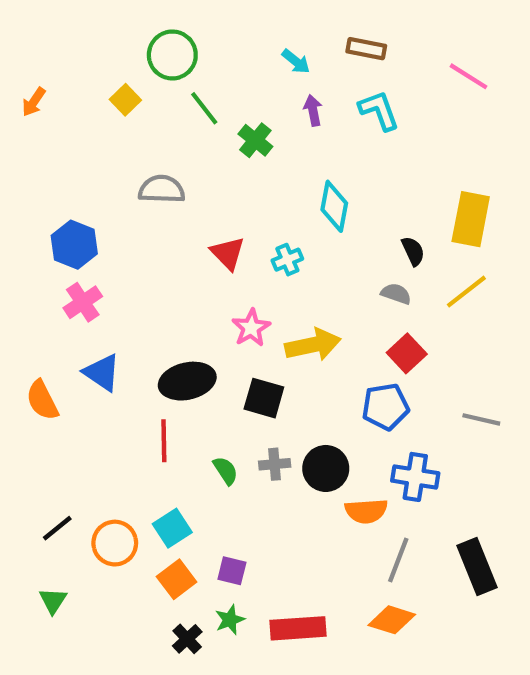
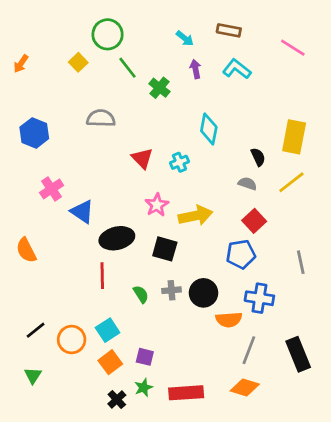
cyan L-shape: (379, 110) -> (237, 69), turned -32
blue hexagon: (74, 245) -> (34, 133), moved
blue triangle: (102, 373) -> (82, 212), moved
gray line: (481, 419) -> (301, 262), turned 65

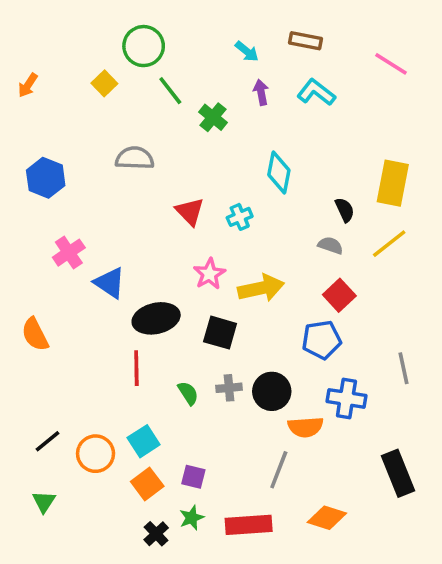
gray line: (301, 262) -> (403, 368), moved
gray line: (249, 350) -> (279, 470), moved

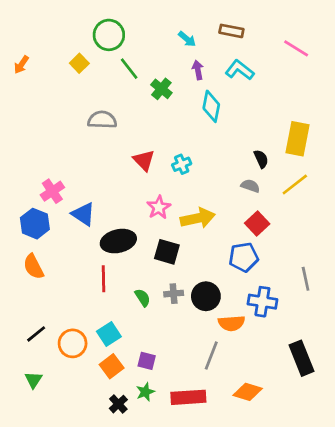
cyan diamond: (279, 172) -> (211, 106), moved
blue hexagon: (46, 178) -> (35, 224), moved
orange semicircle: (35, 334) -> (33, 267), moved

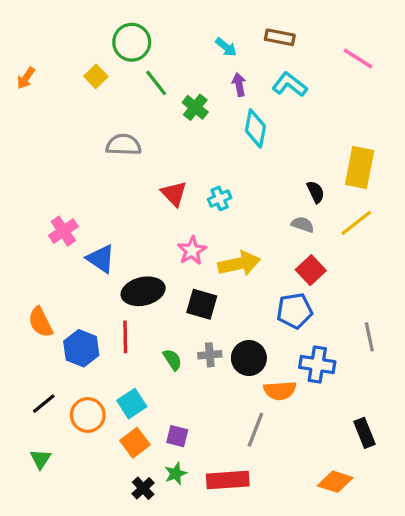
blue hexagon: (35, 224) -> (81, 348), moved
black rectangle: (302, 358) -> (364, 433), size x0.7
orange diamond: (248, 392) -> (335, 482), moved

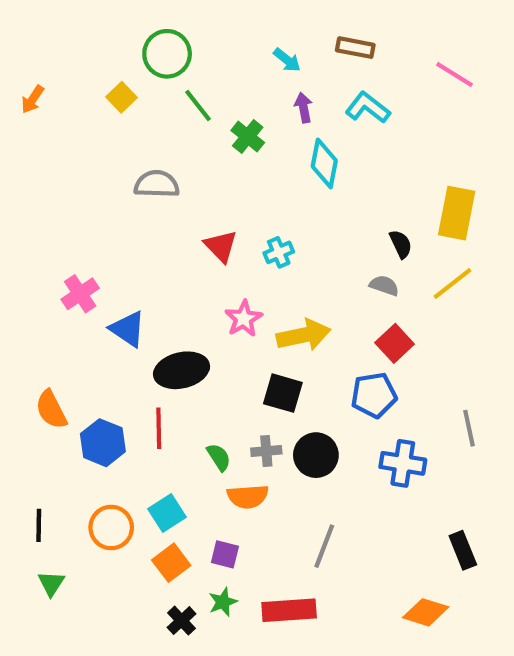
black square: (202, 304) -> (283, 393), moved
orange semicircle: (280, 391) -> (248, 496), moved
black line: (44, 404) -> (39, 525), moved, turned -50

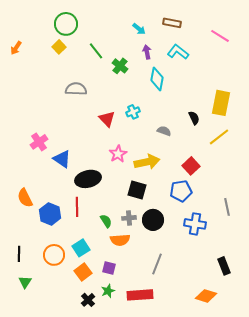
green circle: (167, 54) -> (66, 24), moved
cyan cross: (279, 252) -> (133, 112), moved
gray semicircle: (384, 285) -> (164, 131), moved

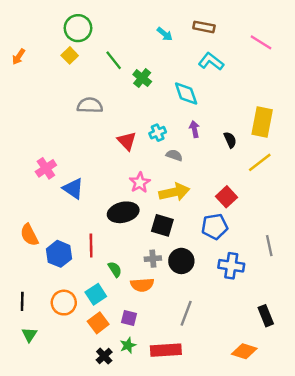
purple arrow: (147, 52) -> (194, 129), moved
cyan diamond: (157, 79) -> (186, 93), turned -30
gray semicircle: (164, 131) -> (174, 155), moved
black ellipse: (88, 179) -> (123, 212), moved
green semicircle: (106, 221) -> (115, 269), moved

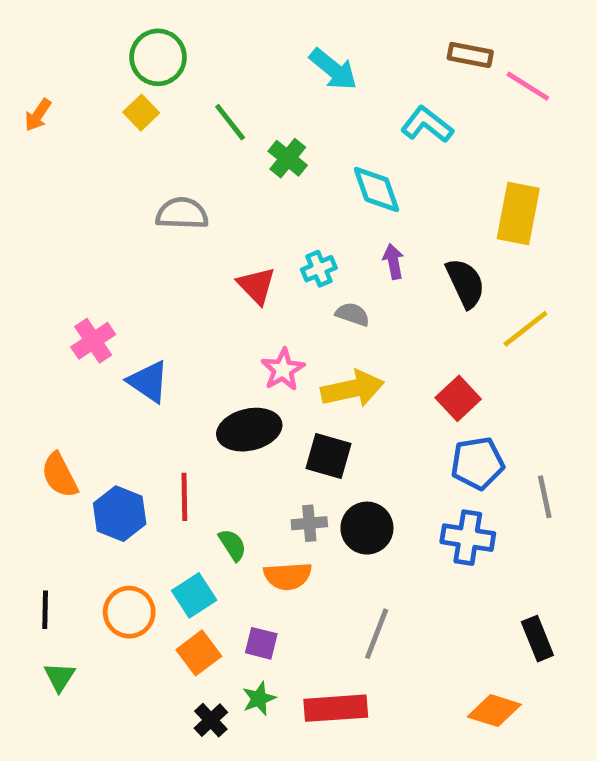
brown rectangle: (204, 27) -> (470, 55), moved
cyan arrow: (165, 34) -> (333, 69), size x1.5
yellow rectangle: (262, 122) -> (518, 213), moved
black semicircle: (230, 140) -> (465, 283), size x1.5
blue pentagon: (215, 227) -> (477, 463), moved

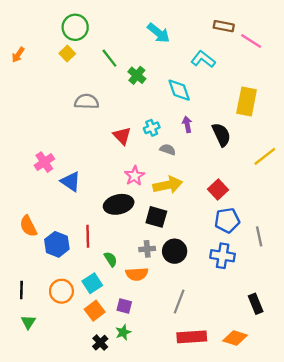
yellow line: (525, 329) -> (265, 156), moved
red rectangle: (336, 708) -> (192, 337), moved

